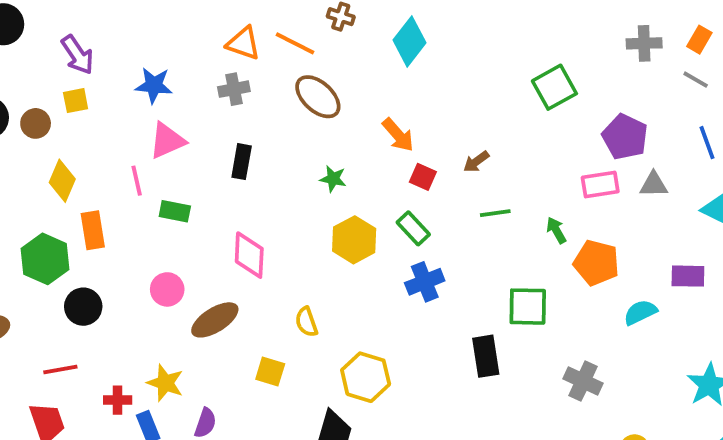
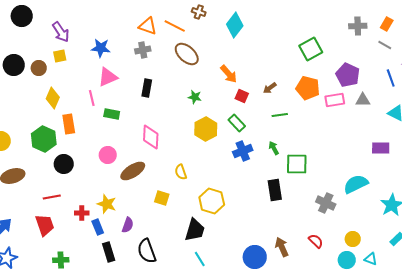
green arrow: (556, 230) -> (274, 148), moved
orange pentagon: (596, 263) -> (308, 88), moved
cyan semicircle: (640, 312) -> (356, 184), moved, size x1.4

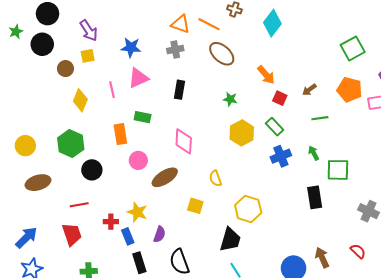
black circle: (14, 65) -> (42, 44), moved
pink line: (92, 98) -> (112, 90), moved
orange rectangle: (69, 124) -> (120, 134), moved

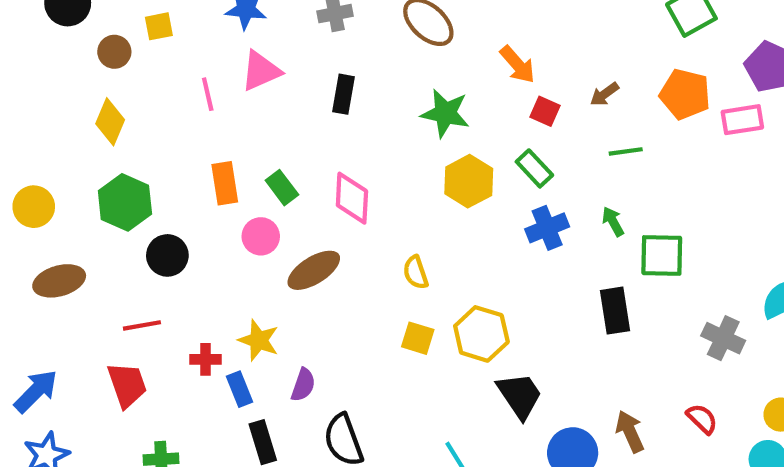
green star: (230, 99) -> (445, 113), size x1.6
yellow diamond: (80, 100) -> (110, 122), moved
green rectangle: (143, 117) -> (282, 188), moved, turned 42
yellow square: (195, 206) -> (418, 338), moved
black trapezoid: (230, 240) -> (520, 395), moved, turned -50

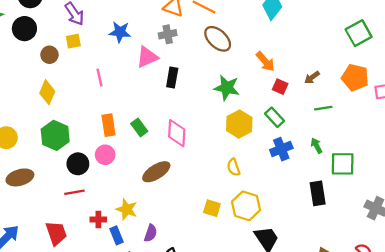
pink triangle: (261, 71) -> (147, 57), moved
pink circle: (261, 236) -> (105, 155), moved
yellow semicircle: (416, 272) -> (234, 167), moved
red line: (142, 325) -> (74, 192), moved

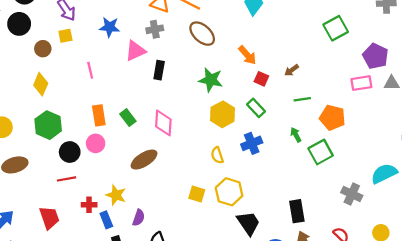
orange pentagon: (355, 77) -> (332, 118), moved
blue cross: (281, 149) -> (252, 143), moved
green square: (343, 164) -> (321, 152), turned -30
black rectangle: (318, 193) -> (297, 211), moved

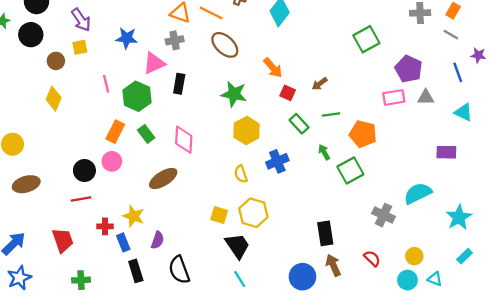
green rectangle: (256, 108) -> (299, 124), moved
orange rectangle: (99, 115) -> (115, 132), turned 36
green hexagon: (48, 125) -> (137, 96), moved
black trapezoid: (248, 223) -> (237, 246), moved

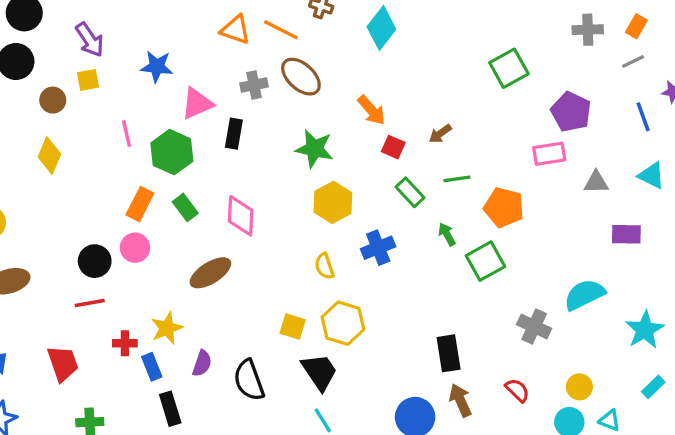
gray line: (451, 35) -> (633, 62), turned -56
gray cross: (175, 40) -> (254, 85), moved
gray triangle: (426, 97) -> (596, 182), moved
yellow star: (134, 216) -> (167, 328), turned 30
black semicircle: (179, 270) -> (249, 380), moved

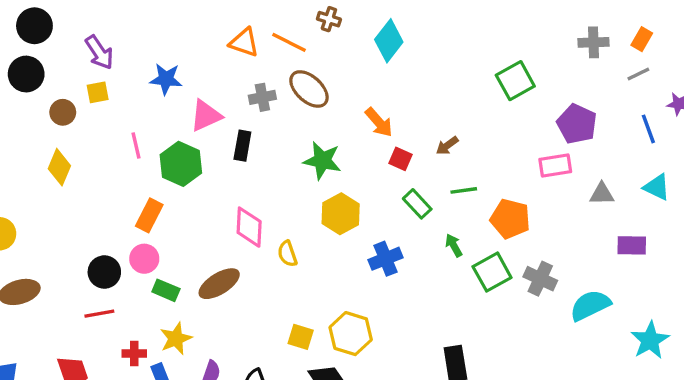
green rectangle: (185, 207) -> (166, 290), moved, turned -30
yellow semicircle: (324, 266) -> (287, 254), moved
gray cross: (534, 326) -> (540, 279), moved

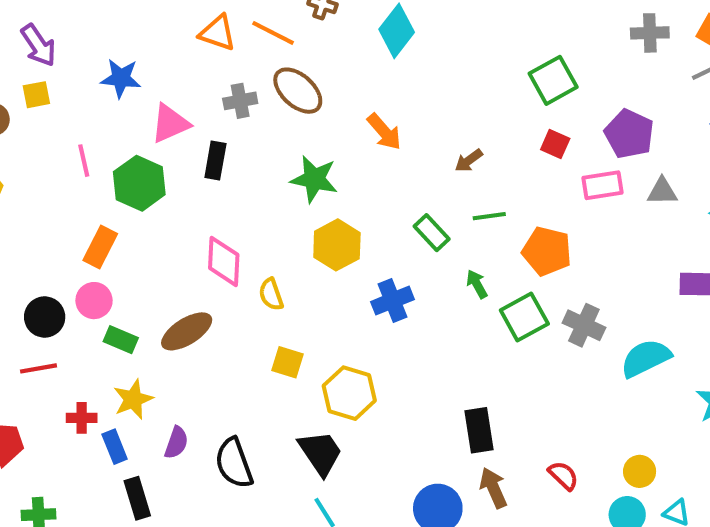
red square: (400, 159) -> (555, 144), moved
gray triangle: (602, 194) -> (662, 191), moved
yellow square: (301, 337) -> (288, 362), moved

